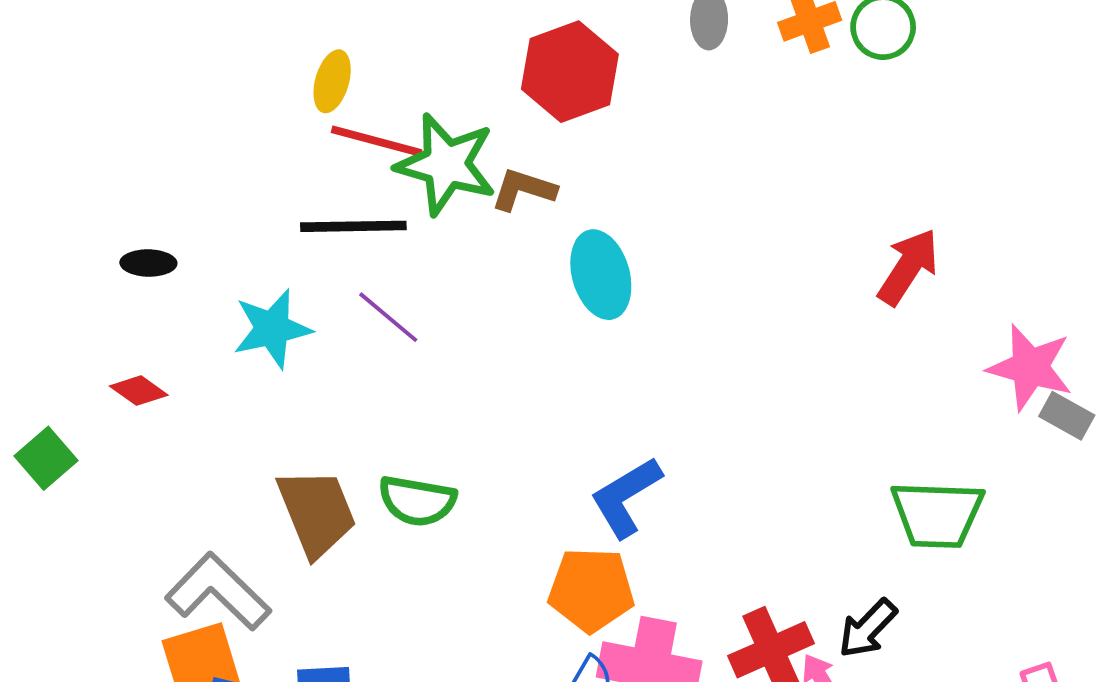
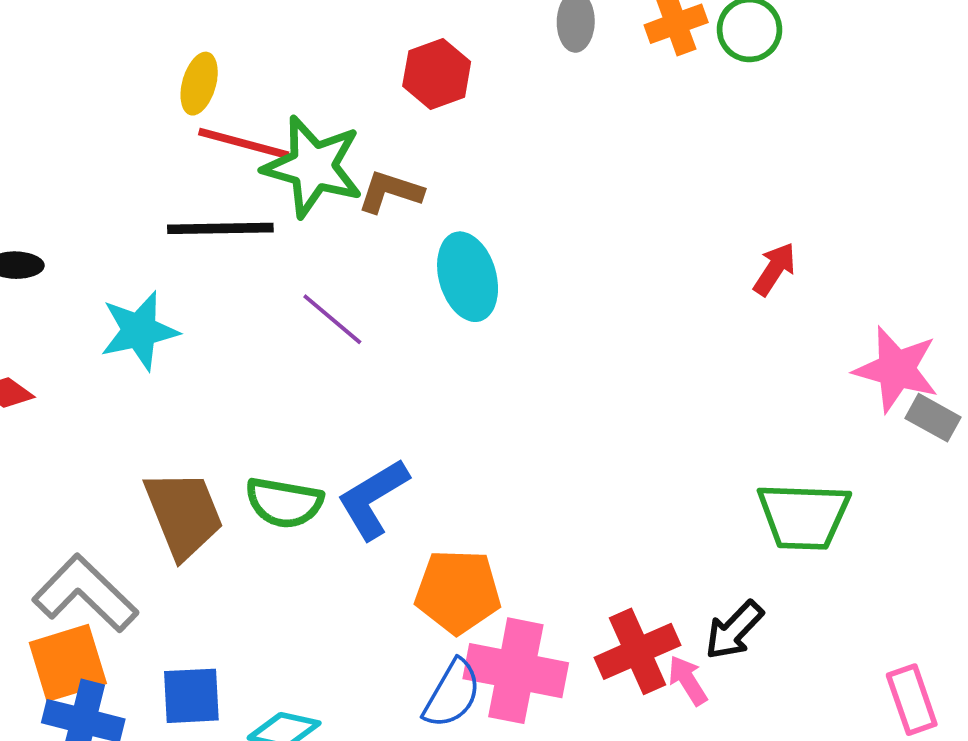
red hexagon: (570, 72) -> (437, 74), size x0.7
red arrow: (908, 267) -> (775, 269), size x0.7
purple line: (388, 317) -> (332, 319), moved
blue L-shape: (626, 497) -> (373, 499), moved

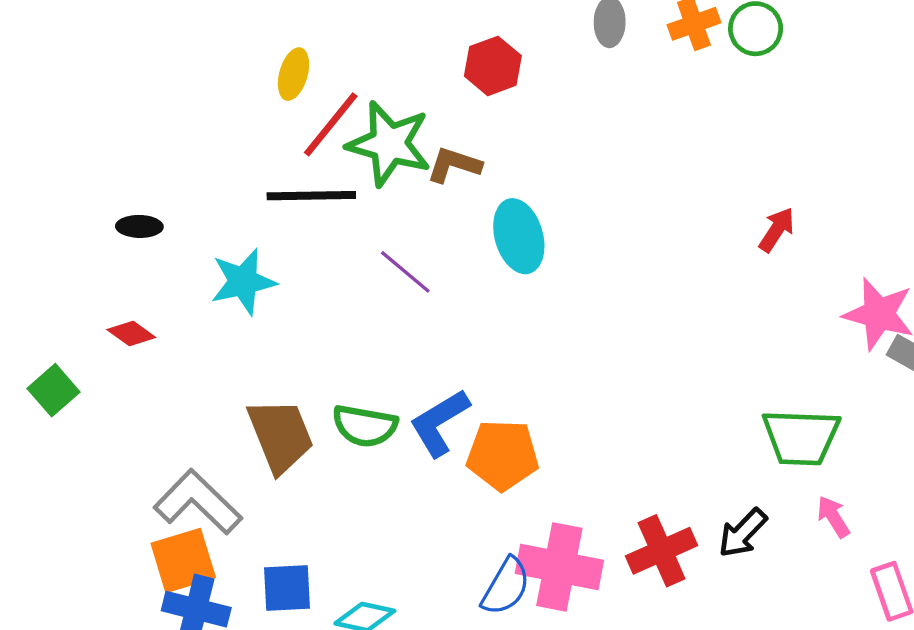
red line: (244, 143) -> (331, 124), turned -66
orange pentagon: (458, 591) -> (503, 455), moved
pink arrow: (688, 680) -> (833, 517), moved

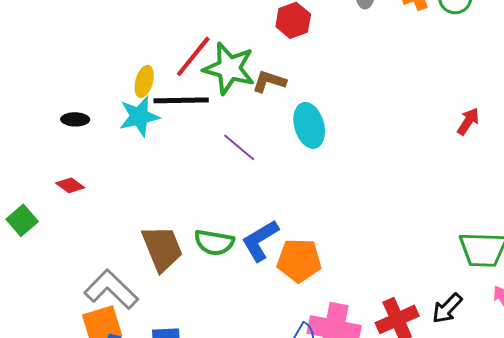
yellow ellipse: (293, 74) -> (144, 81), moved
cyan star: (243, 282) -> (139, 116), moved

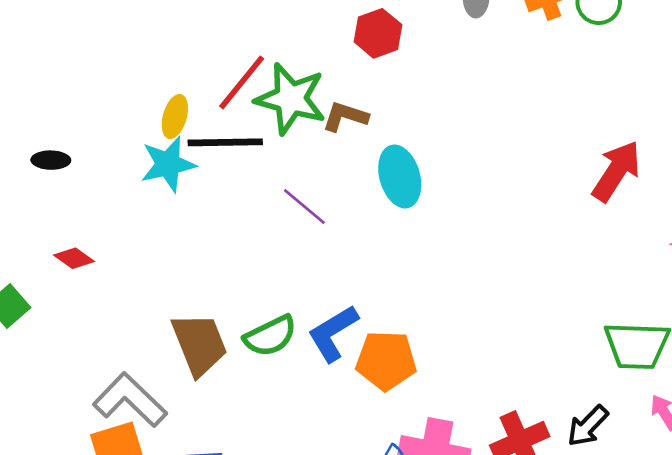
black ellipse: (75, 119) -> (51, 160), moved
red arrow: (468, 121) -> (616, 171), size x1.6
green semicircle: (214, 242) -> (270, 336), turned -36

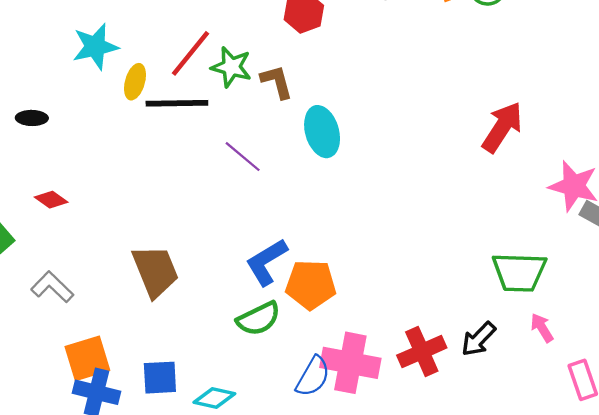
green star: (291, 99) -> (231, 67), size x0.7
brown L-shape: (345, 116) -> (277, 82), turned 57
cyan star: (168, 164) -> (95, 47), moved
green semicircle: (270, 336) -> (259, 319), moved
gray L-shape: (130, 400) -> (52, 287), moved, size x0.7

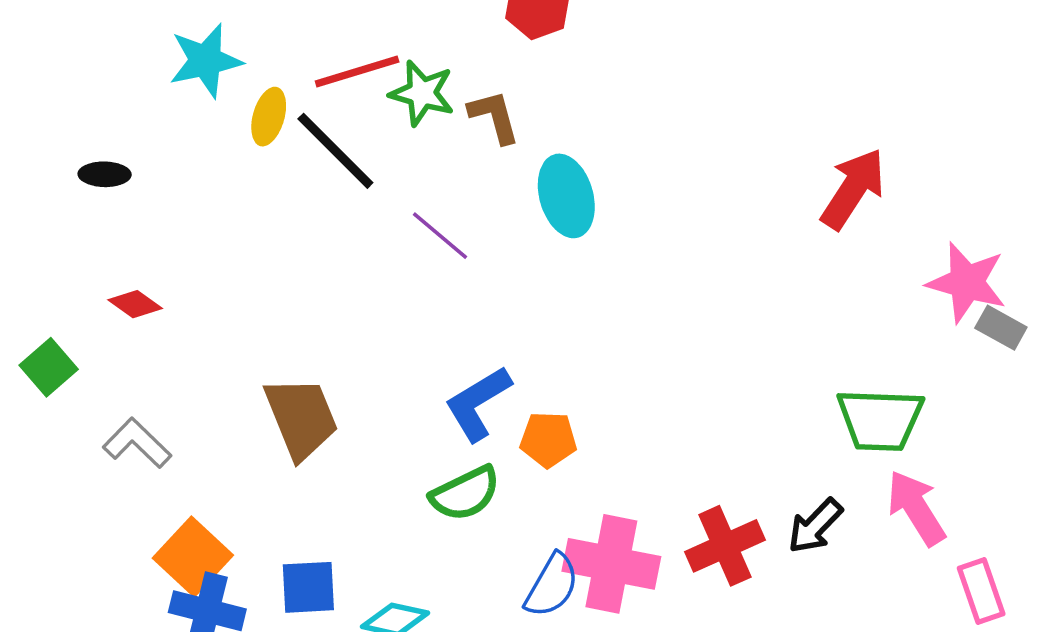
red line: (191, 53) -> (357, 71), turned 34
black line: (177, 103) -> (335, 151), turned 46
orange pentagon: (311, 285) -> (548, 439), size x0.7
pink arrow: (542, 328) -> (916, 508), size x1.6
orange square: (87, 358) -> (193, 557), turned -30

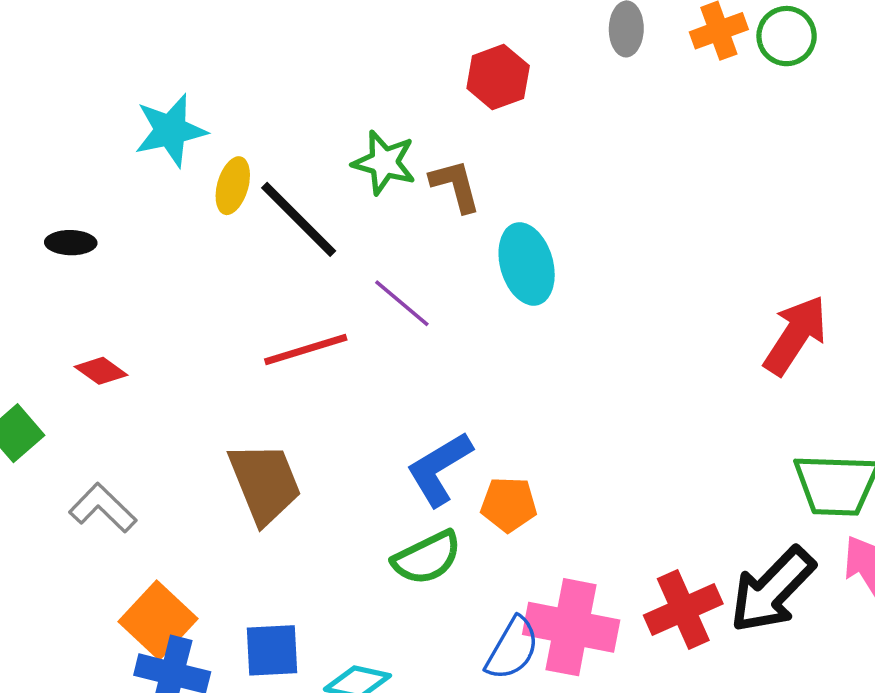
red line: (357, 71) -> (306, 349), moved
red arrow: (853, 189) -> (795, 335), moved
black arrow: (815, 526) -> (772, 590), size x1.6

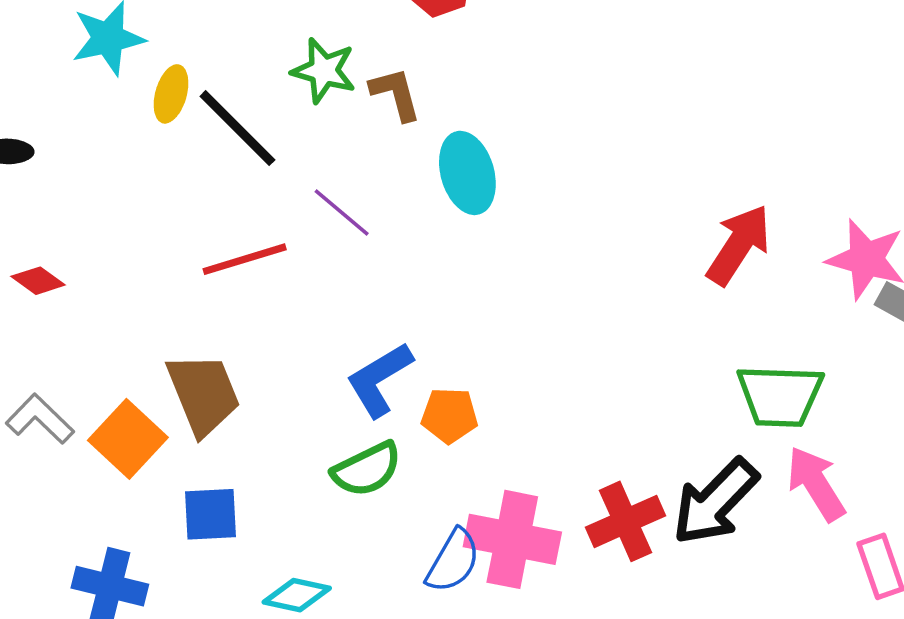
orange square: (158, 620) -> (128, 439), moved
blue square: (272, 650) -> (211, 514), moved

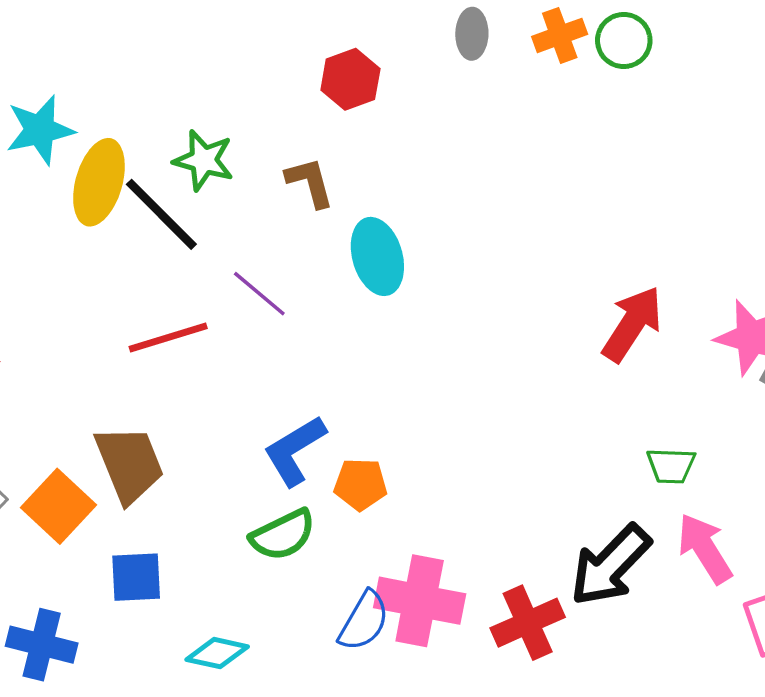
green star: (324, 71) -> (204, 160), moved
yellow ellipse: (171, 94) -> (99, 182), size x1.6
green trapezoid: (780, 396) -> (671, 466), size x0.6
red cross: (625, 521) -> (528, 623), moved

